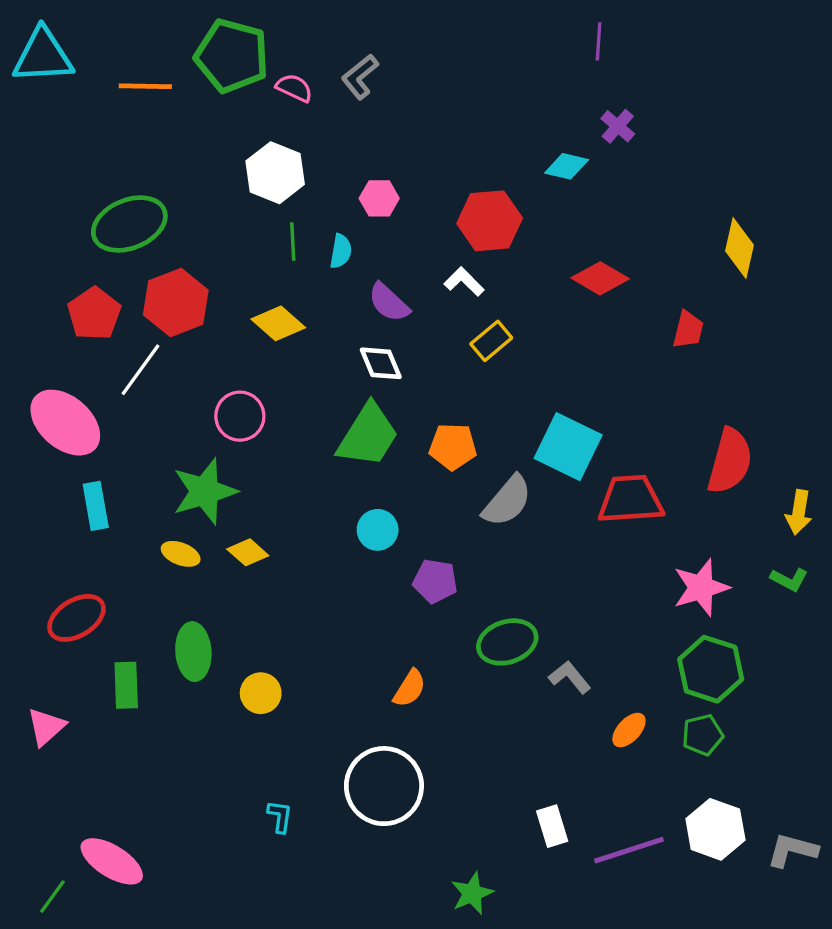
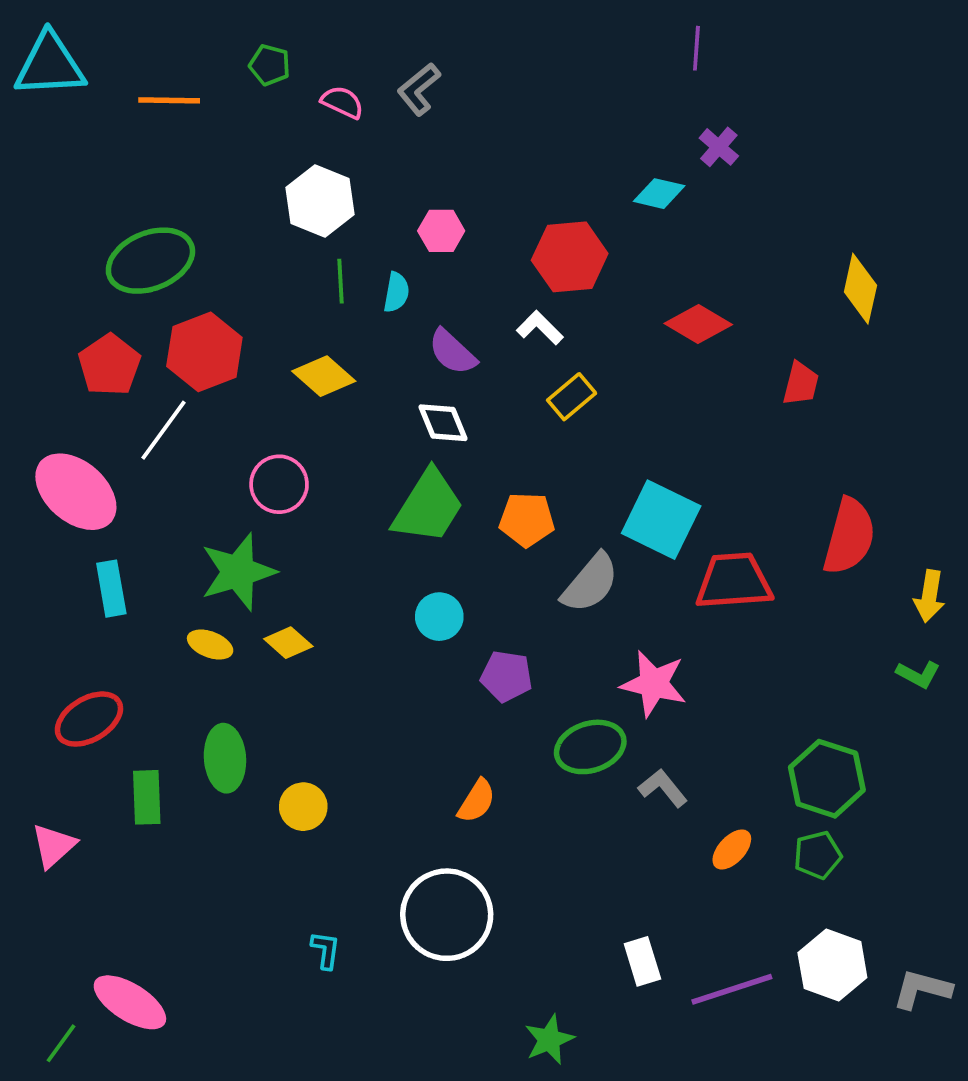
green pentagon: (232, 56) -> (270, 65), size x0.5
pink star: (701, 588) -> (654, 684), moved, turned 30

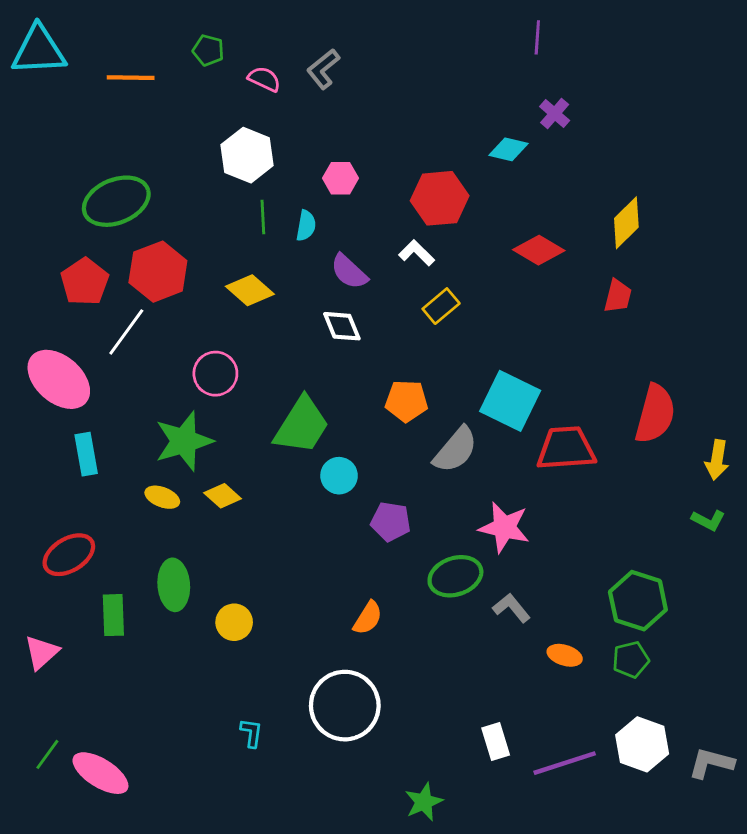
yellow diamond: (860, 289) -> (626, 223), moved, turned 33
green trapezoid: (428, 507) -> (302, 425), moved
orange ellipse: (732, 849) -> (565, 655), turned 64
green line: (61, 1043) -> (47, 754), moved

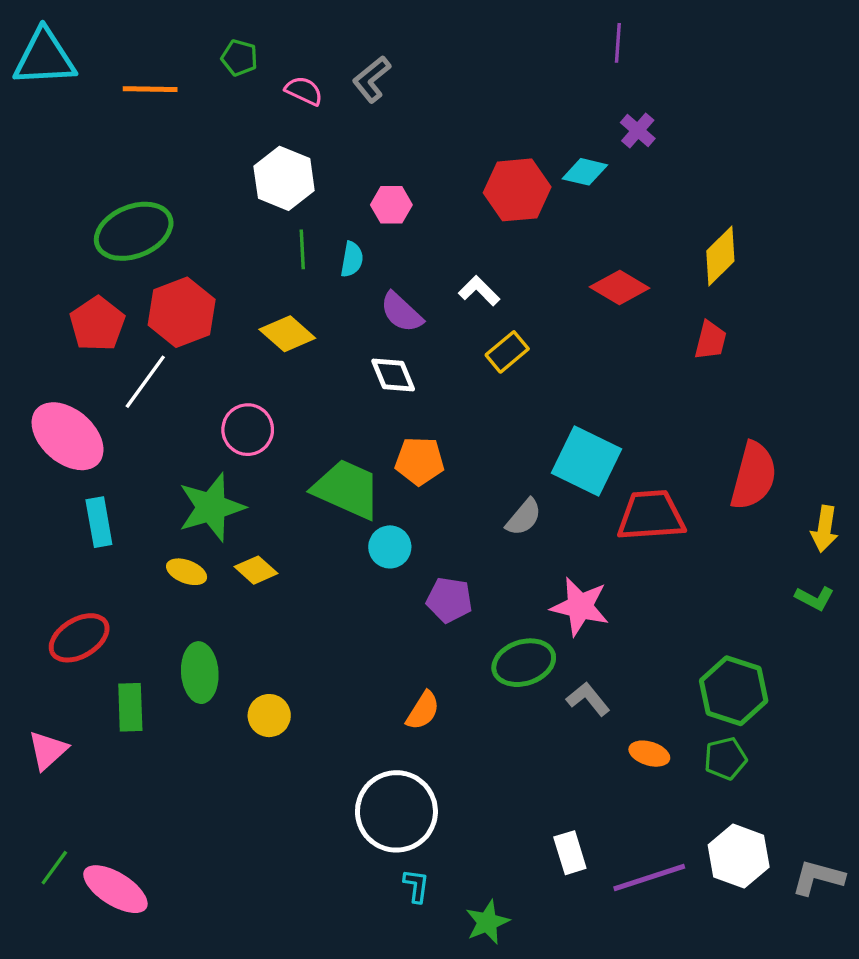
red hexagon: (440, 198) -> (517, 190), moved
orange pentagon: (407, 401) -> (420, 461), moved
green trapezoid: (302, 425) -> (347, 489), turned -98
gray semicircle: (455, 450) -> (524, 517), size x0.7
cyan L-shape: (251, 733) -> (416, 886), moved

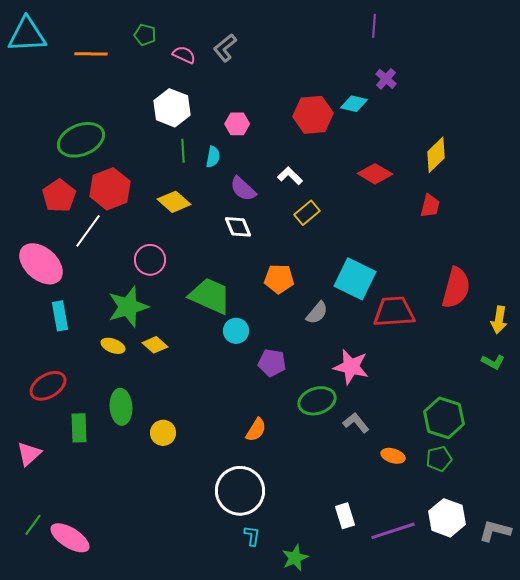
orange pentagon: (420, 461) -> (279, 279), moved

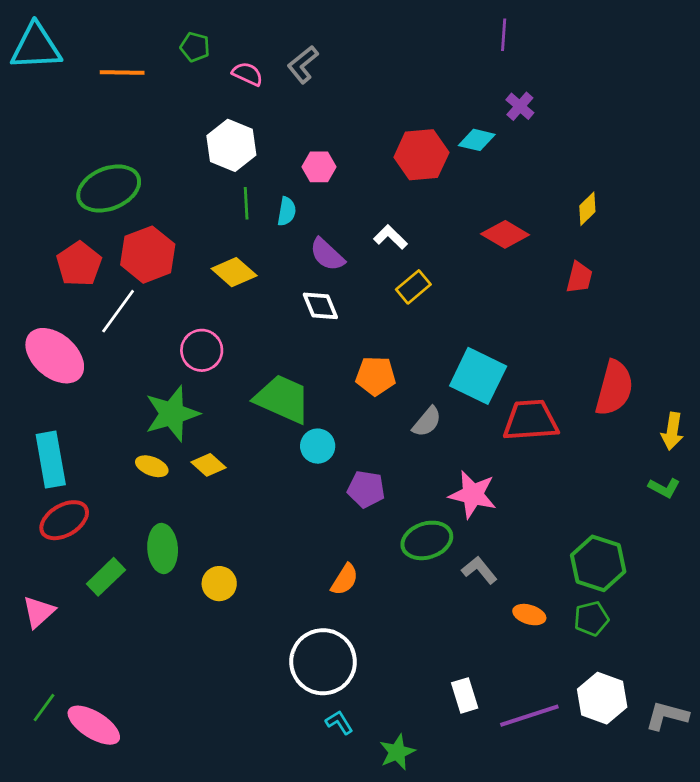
yellow diamond: (436, 155) -> (587, 209), size x0.7
cyan rectangle: (60, 316) -> (51, 460), moved, size x1.4
green rectangle: (79, 428) -> (106, 577), turned 48
cyan L-shape: (252, 536) -> (339, 722), turned -40

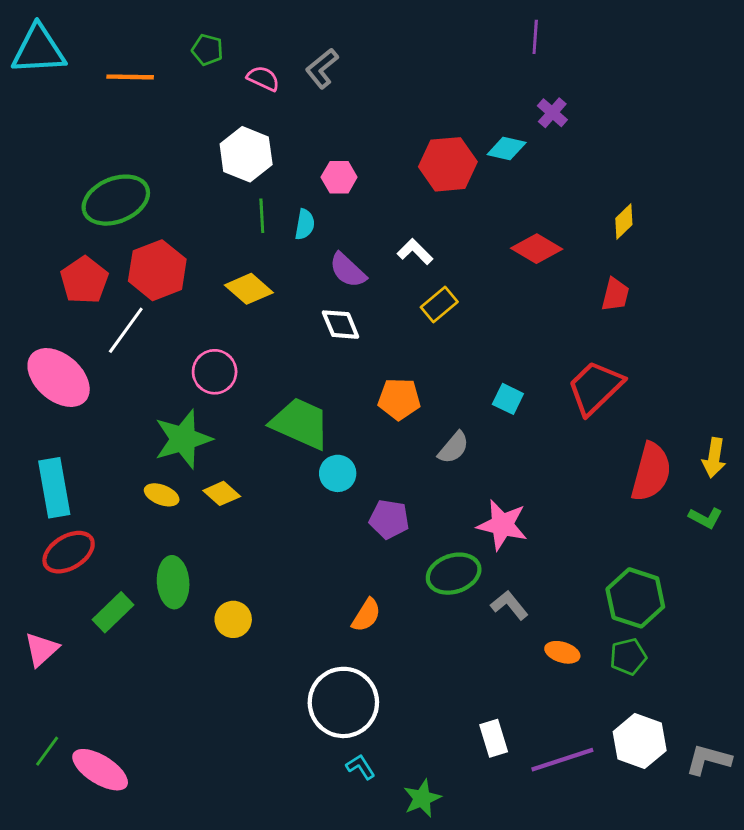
cyan square: (478, 376) -> (508, 399), size x0.5
red semicircle: (614, 388) -> (651, 472), moved
red trapezoid: (531, 420) -> (595, 388), moved, turned -40

